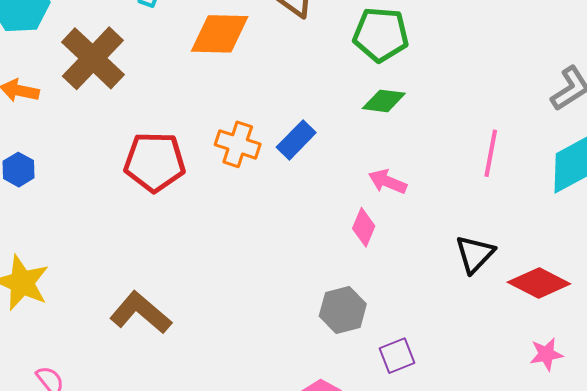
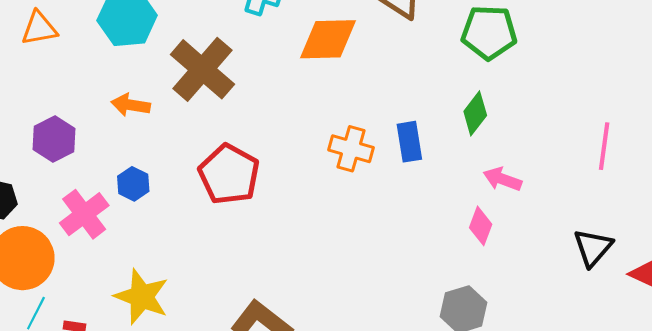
green diamond: (384, 101) -> (475, 113), moved, turned -57
blue rectangle: (296, 140) -> (409, 142), turned -51
red pentagon: (155, 162) -> (229, 174), moved, turned 30

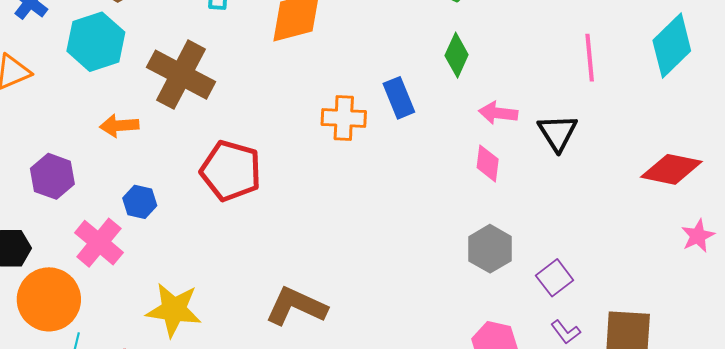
black triangle: (593, 248) -> (558, 133), moved

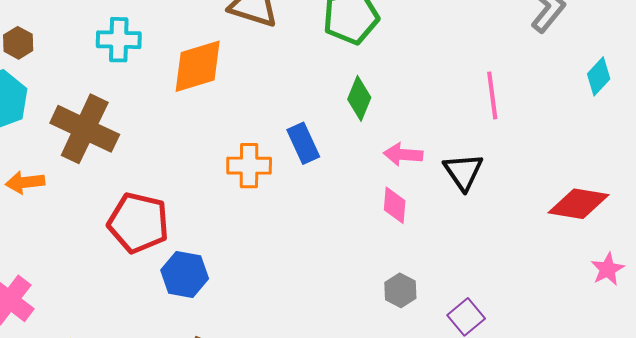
cyan diamond: (672, 46) -> (599, 76), moved, size x0.6
blue hexagon: (140, 202) -> (185, 274), moved, size x1.4
gray hexagon: (490, 249) -> (400, 290), size x0.7

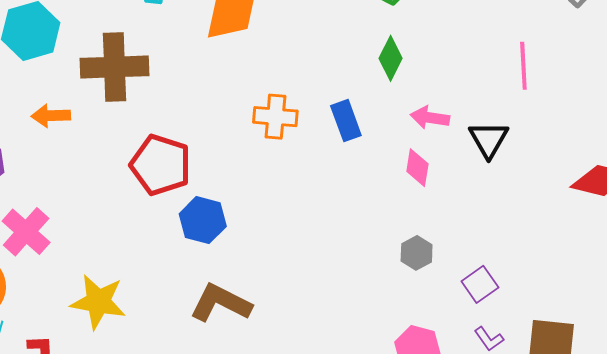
brown cross: (85, 129) -> (114, 67), turned -32
blue rectangle: (303, 143) -> (346, 121), moved

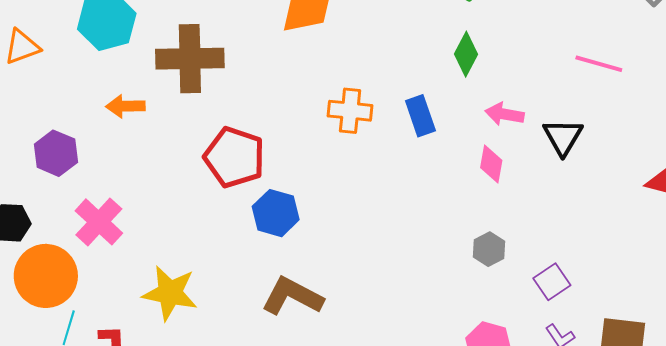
pink line: (523, 66) -> (599, 64), turned -72

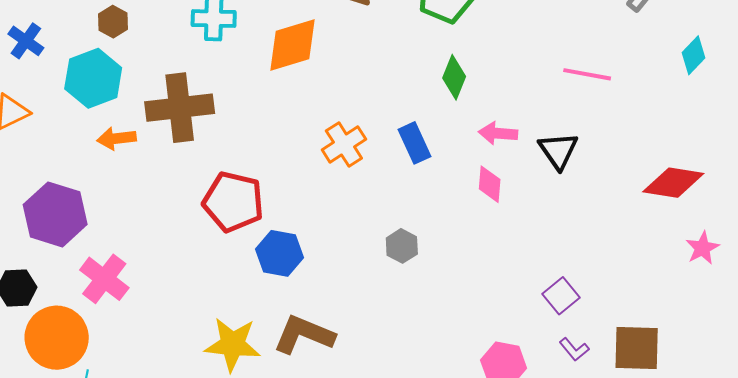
orange arrow: (125, 106) -> (116, 138), moved
orange cross: (350, 111) -> (344, 144), turned -33
purple hexagon: (56, 153) -> (55, 214), size x1.4
gray hexagon: (489, 249) -> (402, 246), moved
yellow star: (170, 293) -> (233, 344), moved

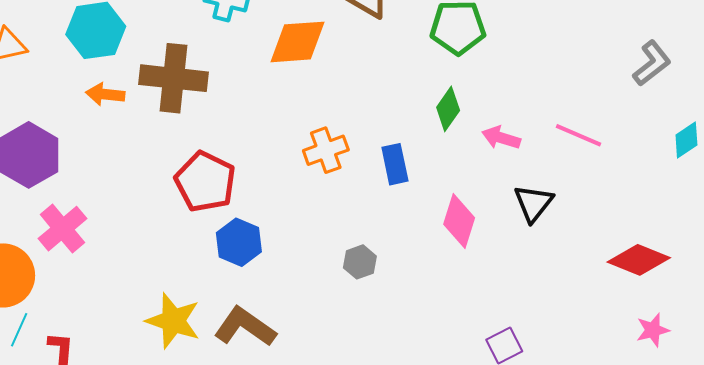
pink arrow: (498, 133) -> (501, 138), moved
pink diamond: (490, 184) -> (459, 221), size x1.4

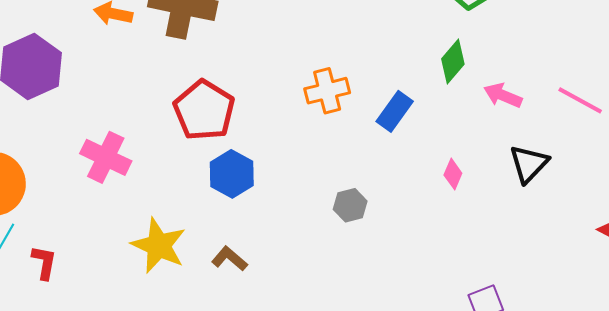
blue rectangle: (395, 164) -> (395, 111), turned 42
pink diamond: (459, 221) -> (453, 174), size x0.6
pink cross: (63, 229) -> (106, 157), moved, turned -30
brown L-shape: (245, 327) -> (229, 259), size x0.6

